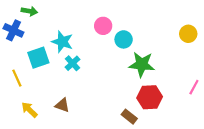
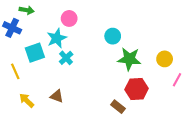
pink circle: (103, 26) -> (69, 18), moved
yellow circle: (188, 34) -> (165, 59), moved
cyan star: (62, 42) -> (57, 38), turned 30

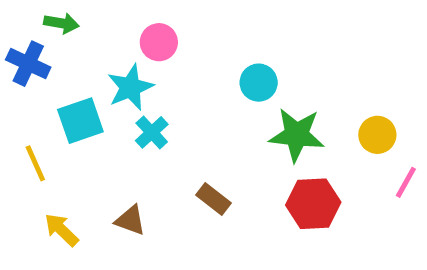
brown rectangle: (118, 107) -> (213, 199), moved

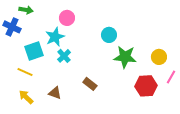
yellow line: (35, 163) -> (25, 72), moved, turned -42
red hexagon: (313, 204) -> (146, 86), moved

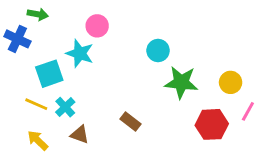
cyan star: (55, 37) -> (80, 53), turned -30
cyan cross: (64, 56) -> (65, 107), moved

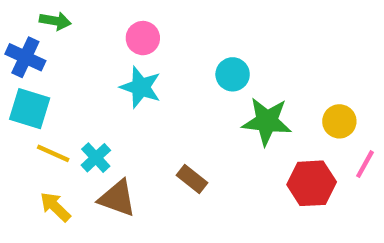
cyan star: (80, 53) -> (141, 87), moved
cyan square: (49, 74) -> (30, 109), moved, turned 36
brown triangle: (80, 135) -> (117, 198), size x1.4

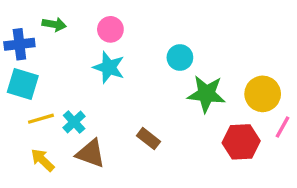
green arrow: (55, 21) -> (54, 24), moved
blue cross: (25, 57) -> (19, 44), turned -32
yellow circle: (339, 121) -> (263, 94), size x1.4
yellow line: (53, 153) -> (41, 119), turned -40

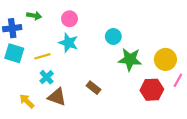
yellow line: (41, 119) -> (42, 56), moved

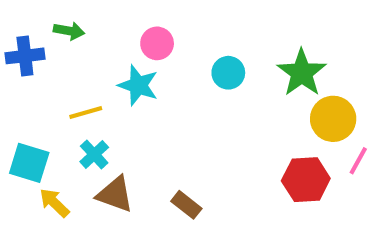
pink circle: (70, 19) -> (157, 43), moved
cyan square: (14, 53) -> (29, 163), moved
green star: (130, 59) -> (302, 73), moved, turned 30
brown rectangle: (93, 88) -> (186, 205), moved

